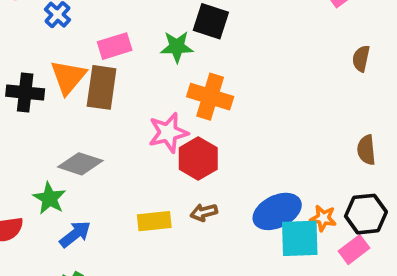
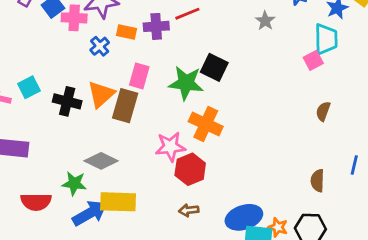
pink rectangle: (115, 46) -> (139, 76), turned -65
green star: (177, 47) -> (186, 83), size x1.4
green star: (49, 198) -> (74, 183), turned -30
yellow rectangle: (154, 221) -> (118, 202), moved, size x1.4
blue arrow: (75, 234) -> (90, 213), size x1.4

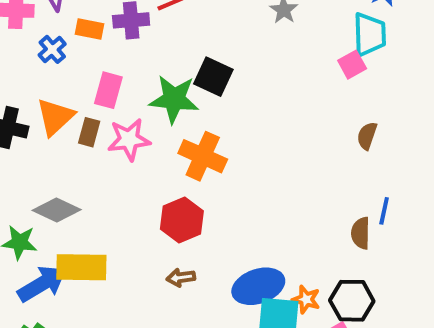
brown rectangle: (125, 106) -> (89, 132), size x0.6
pink star: (170, 147) -> (129, 139), moved
blue line: (354, 165) -> (384, 211), moved

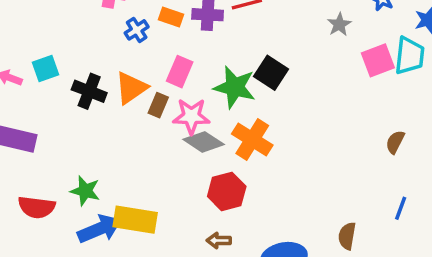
pink square: (352, 65) -> (378, 60), moved, size x1.4
gray diamond: (57, 210) -> (204, 142), moved
brown semicircle: (361, 233) -> (347, 236), moved

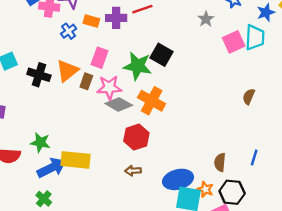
blue line: (401, 208) -> (254, 158), moved

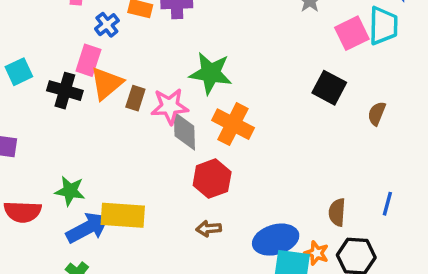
black square: (162, 55) -> (329, 88), moved
pink rectangle: (100, 58) -> (88, 60), moved
gray diamond: (119, 104) -> (184, 131), turned 60

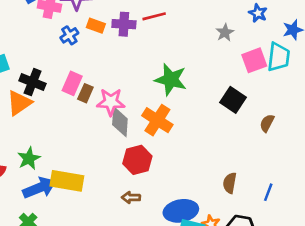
pink rectangle: (88, 60) -> (72, 83), moved
green star: (211, 73) -> (171, 80), moved
orange triangle: (107, 83) -> (19, 103), moved
green star: (70, 191) -> (29, 158), turned 30
brown semicircle: (337, 212) -> (230, 183), moved

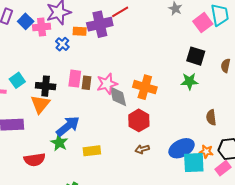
purple cross: (124, 24) -> (100, 24), size x1.4
green star: (171, 80) -> (189, 81), moved, size x0.7
yellow rectangle: (67, 181) -> (92, 151), size x0.7
blue arrow: (39, 188) -> (68, 126), moved

